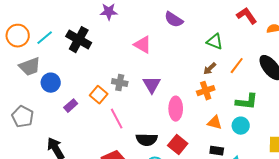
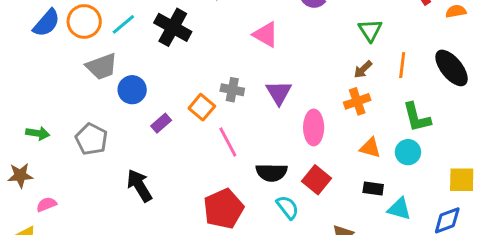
green triangle: (215, 42) -> (370, 30), turned 36
orange line: (237, 66) -> (402, 65), turned -30
green L-shape: (247, 102) -> (417, 117), turned 70

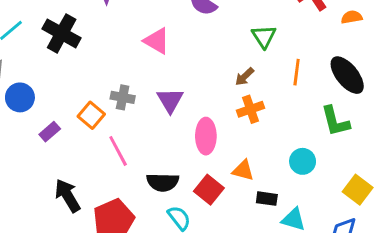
brown arrow: (363, 69) -> (245, 77), moved
green L-shape: (417, 117) -> (335, 121), moved
orange triangle: (370, 148) -> (243, 170), moved
yellow square: (462, 180) -> (358, 190), turned 36
black arrow: (139, 186) -> (68, 196), moved

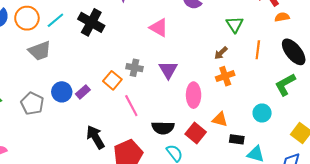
orange semicircle: (352, 17) -> (282, 17), moved
blue circle: (20, 97) -> (62, 92), moved
green L-shape: (335, 121) -> (285, 85), turned 75

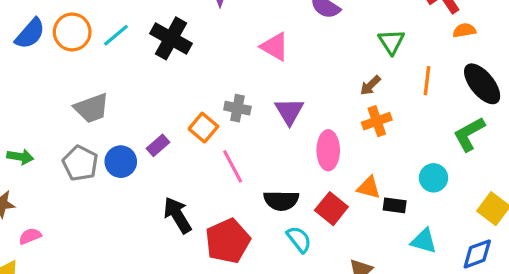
gray trapezoid: (40, 51) -> (92, 108), moved
blue circle: (62, 92) -> (121, 162), moved
black rectangle: (237, 139) -> (395, 205), moved

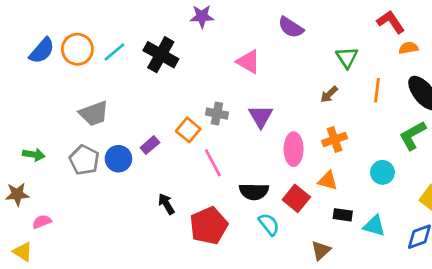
orange cross: (377, 121) -> (335, 140), moved
black rectangle: (395, 205) -> (343, 215), moved
black arrow: (177, 215) -> (166, 204), size x0.7

